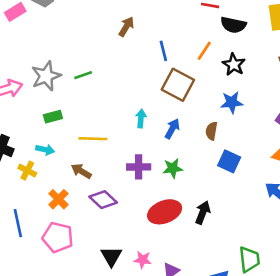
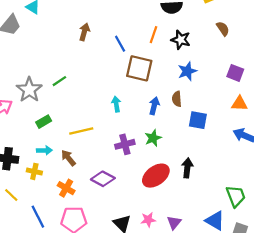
blue arrow: (172, 129) -> (154, 106), moved
brown arrow: (81, 171) -> (68, 158), moved, turned 35

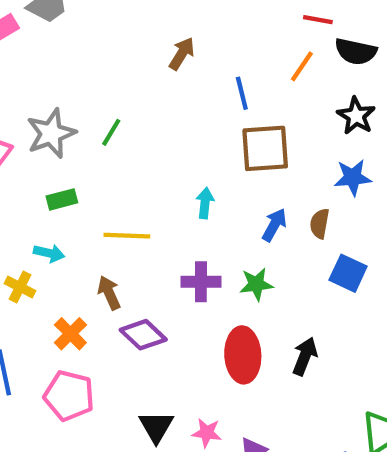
orange line: (154, 35) -> (302, 66), moved
brown square: (139, 68) -> (265, 148), turned -32
green line: (59, 81) -> (111, 132), turned -40
brown arrow: (68, 158) -> (109, 293), moved
red ellipse: (156, 176) -> (243, 355), turned -72

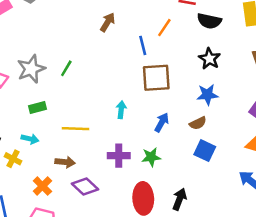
orange line: (302, 66) -> (164, 28), moved
brown semicircle: (320, 224) -> (198, 123), moved, turned -126
brown arrow: (109, 293) -> (65, 162), turned 120

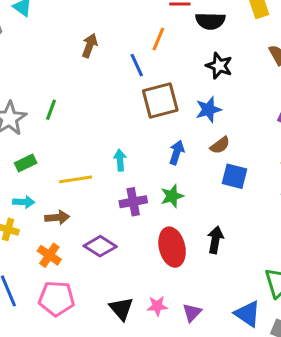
blue star: (207, 95) -> (208, 110), moved
cyan arrow: (121, 110) -> (120, 160), moved
brown arrow: (65, 162) -> (57, 218), moved

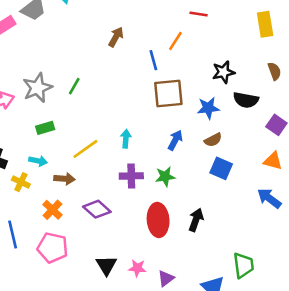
black semicircle: (210, 21) -> (246, 100), moved
black star: (219, 66) -> (223, 72), turned 30
yellow line: (76, 179) -> (85, 149), turned -36

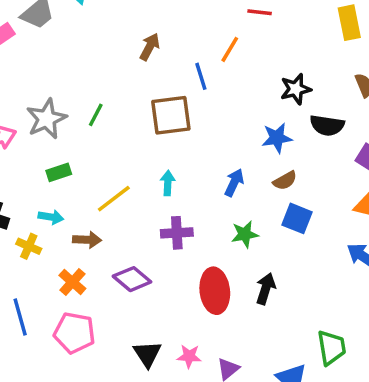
brown square: (168, 93) -> (171, 115), moved
green star: (165, 177) -> (245, 234), moved

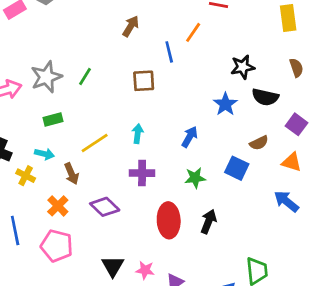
brown square: (171, 115) -> (144, 81), size x0.7
blue star: (277, 138) -> (225, 104), turned -30
brown semicircle: (285, 181) -> (259, 143), moved
brown arrow: (87, 240) -> (72, 174), turned 60

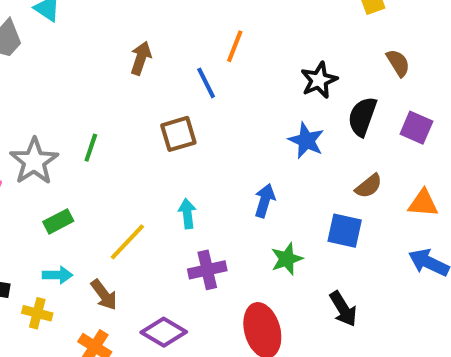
black semicircle: (265, 97) -> (362, 117), turned 110
purple square: (297, 124) -> (416, 128), moved
black arrow: (208, 221) -> (343, 309), moved, turned 140

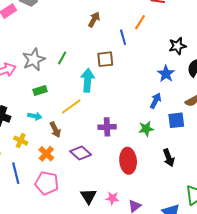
blue arrow: (265, 201) -> (156, 101), moved
cyan arrow: (187, 214) -> (88, 80), moved, size x1.6
blue square: (345, 231) -> (176, 120), turned -30
yellow cross: (37, 313) -> (21, 141), moved

